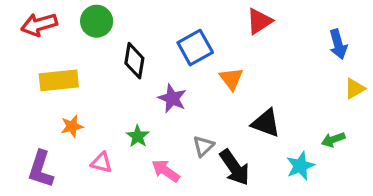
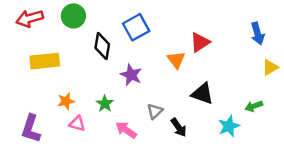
red triangle: (259, 21) -> (200, 42), moved
blue square: (195, 48) -> (136, 27), moved
orange star: (72, 126) -> (66, 101), moved
black arrow: (235, 167) -> (179, 127), size x0.7

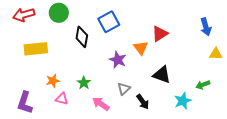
yellow triangle: (270, 67) -> (216, 54), turned 32
purple star: (131, 75) -> (118, 60), moved

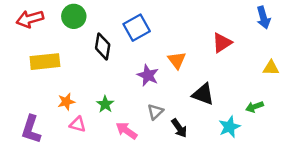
blue arrow: (206, 27) -> (263, 18), moved
red triangle: (160, 34) -> (222, 43), moved

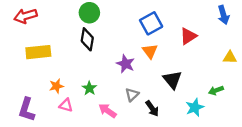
green circle: (74, 16) -> (89, 13), moved
blue square: (137, 28) -> (151, 23), moved
black triangle: (203, 94) -> (172, 80), turned 30

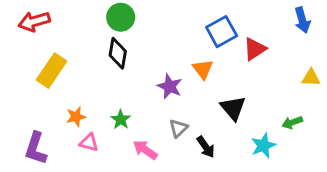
blue square: (151, 23) -> (222, 32), moved
yellow rectangle: (38, 52) -> (51, 71), turned -50

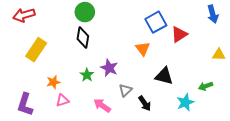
purple star: (170, 86) -> (109, 68), moved
black triangle: (233, 108) -> (164, 76), turned -36
green star: (121, 120) -> (87, 75), moved
pink triangle: (89, 143) -> (63, 100), turned -32

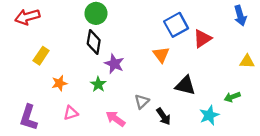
yellow rectangle: (36, 50) -> (41, 56), size x0.7
purple star: (109, 68) -> (114, 64), moved
orange star: (53, 82) -> (59, 83), moved

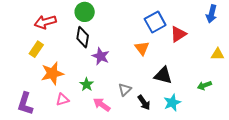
blue arrow: (240, 16) -> (211, 14), turned 30
red arrow: (27, 17) -> (45, 22), moved
orange star: (59, 83) -> (52, 73), size x1.6
green star: (98, 84) -> (87, 84), moved
cyan star: (209, 115) -> (172, 103), moved

